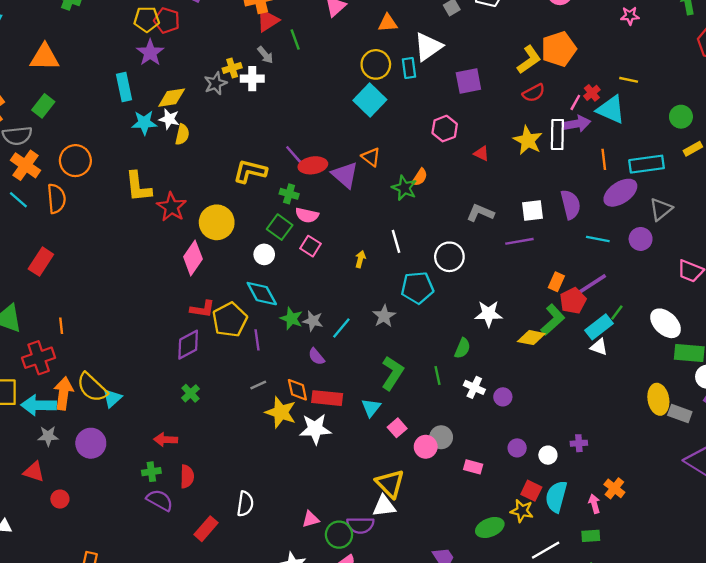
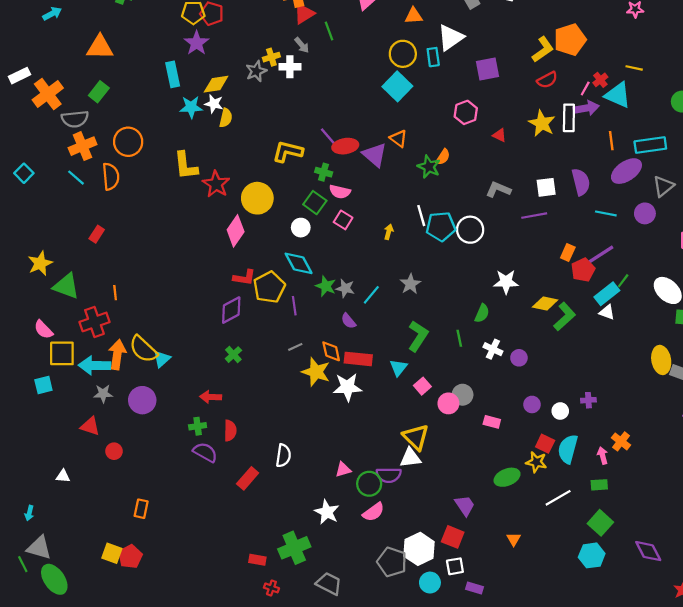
orange cross: (26, 165) -> (83, 146), turned 32
red rectangle: (41, 262) -> (97, 234), size x0.7
cyan pentagon: (417, 288) -> (441, 226), moved
green L-shape: (553, 320) -> (565, 317), moved

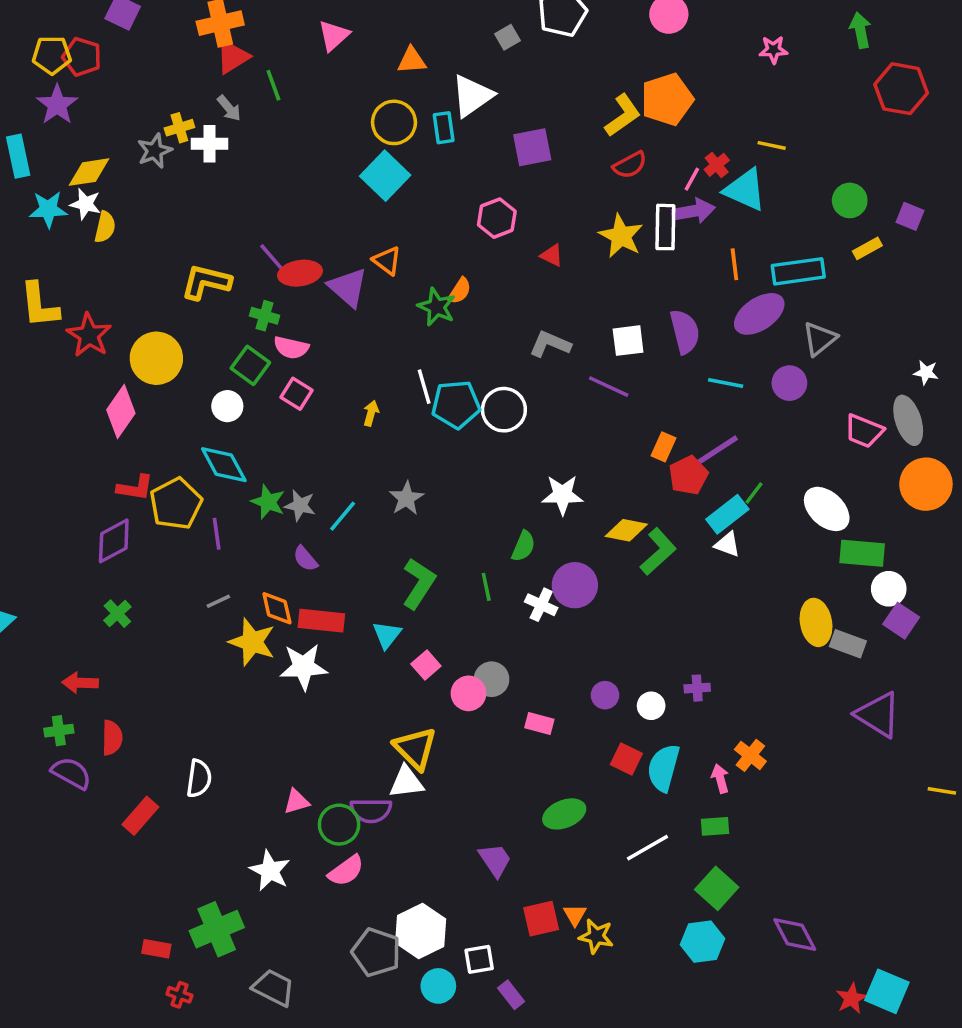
purple line: (534, 216) -> (609, 387), turned 35
purple circle: (519, 358) -> (575, 585), moved, size x1.6
yellow star: (536, 462) -> (596, 936), moved
red square: (453, 537) -> (541, 919), moved, turned -35
purple rectangle: (474, 588) -> (511, 995), turned 35

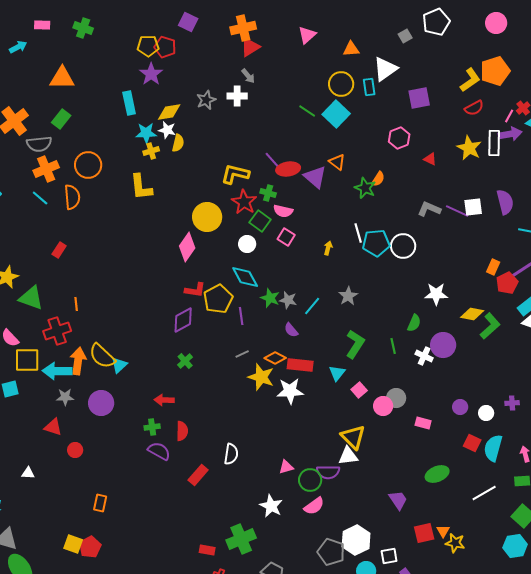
green line: (273, 85) -> (307, 111), moved, turned -36
yellow cross: (179, 128) -> (151, 151), moved
red star: (89, 335) -> (244, 202), moved
purple line: (609, 387) -> (457, 211), moved
orange diamond: (277, 608) -> (275, 358), turned -50

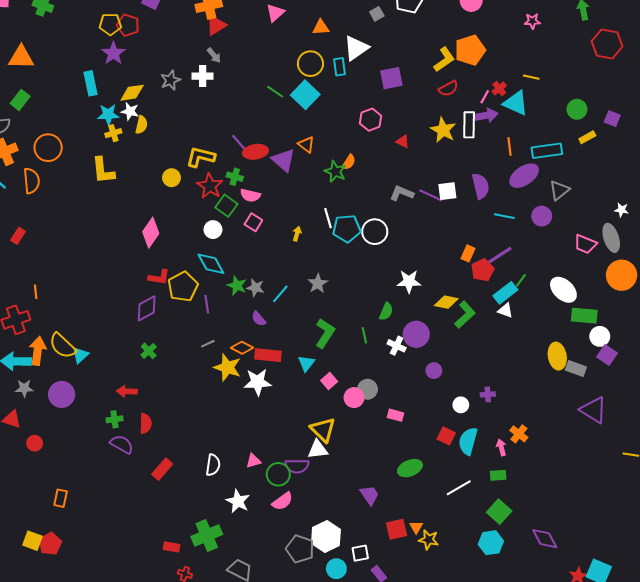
yellow circle: (207, 217) -> (171, 178), moved, size x0.6
purple circle: (460, 407) -> (434, 371), moved
white semicircle: (231, 454) -> (213, 465), moved

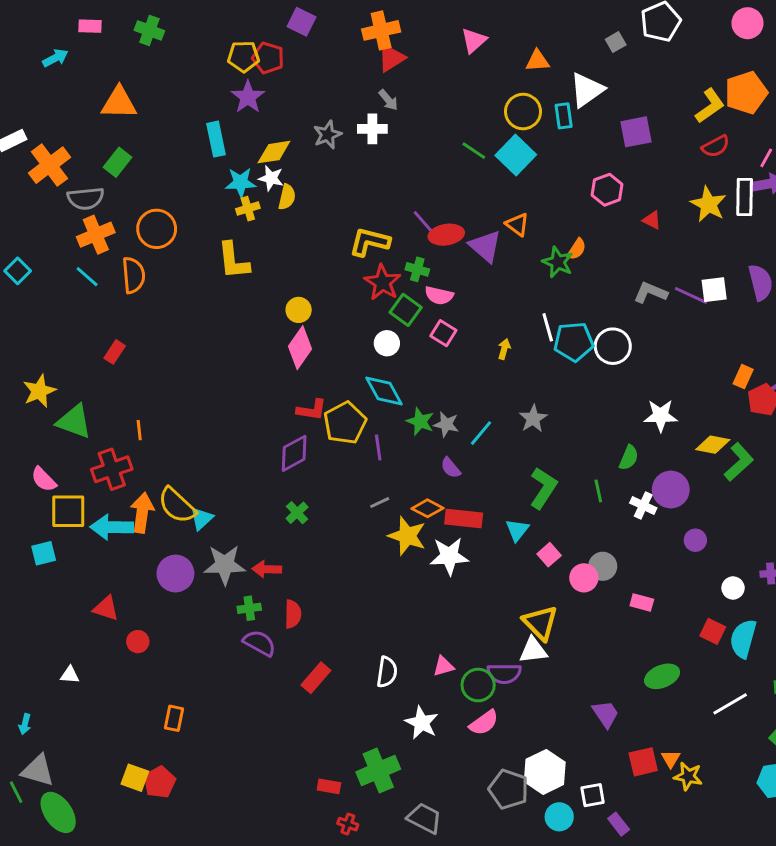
yellow circle: (171, 178) -> (299, 310), moved
gray star: (24, 388) -> (225, 565), moved, size x1.6

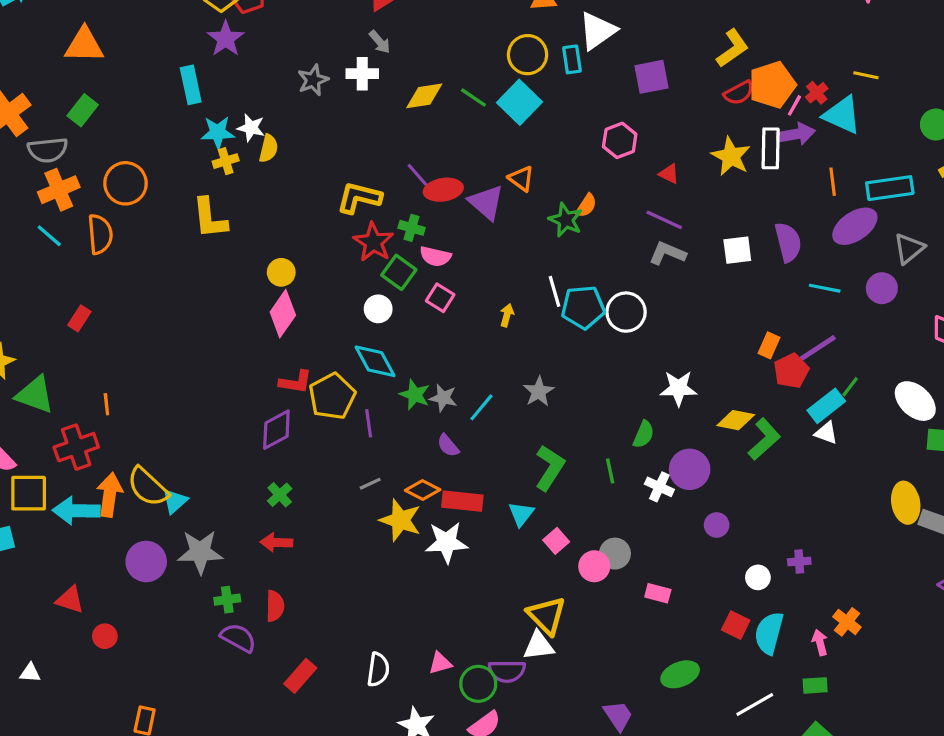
orange pentagon: (746, 93) -> (772, 85), moved
yellow diamond: (274, 152) -> (424, 96), moved
purple line: (691, 295) -> (664, 220), moved
red arrow: (267, 569) -> (276, 542), moved

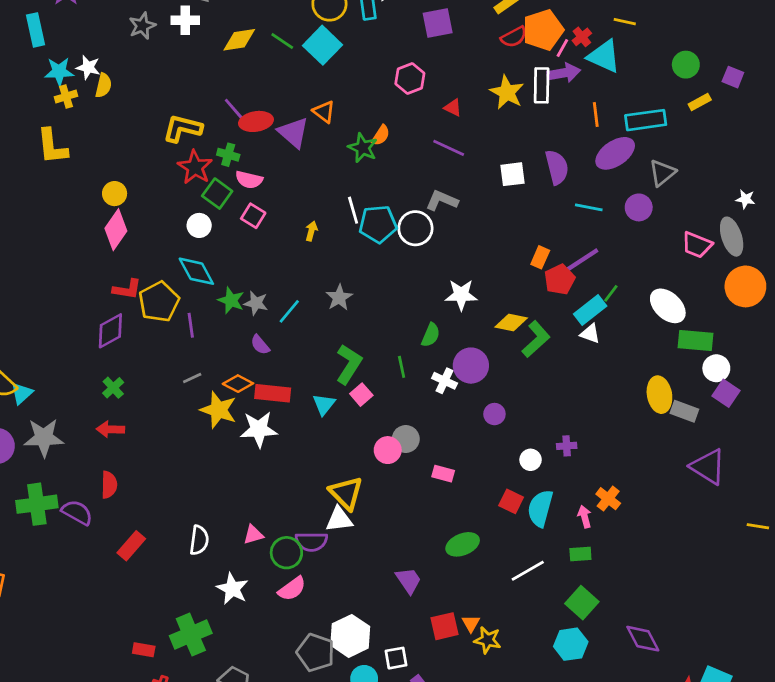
gray L-shape: (667, 253) -> (442, 200), moved
pink square: (556, 541) -> (361, 395), moved
green cross: (227, 600) -> (37, 504), moved, size x1.8

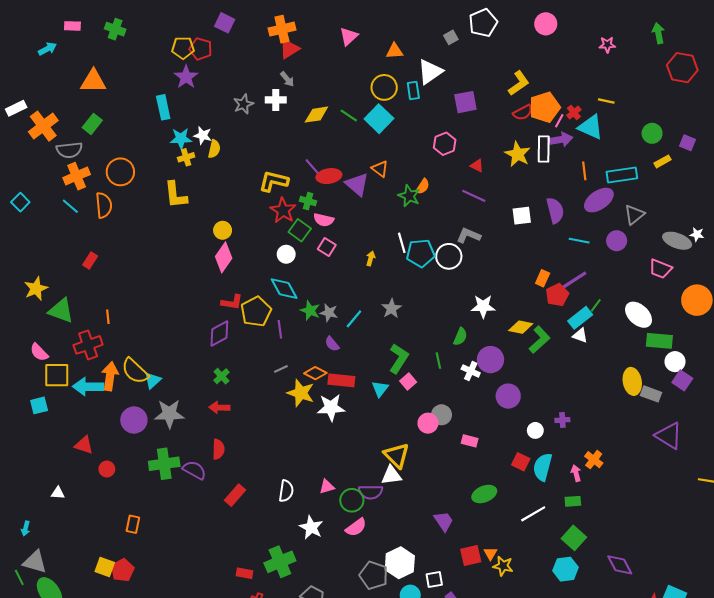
gray ellipse: (732, 237) -> (677, 241), moved, turned -52
purple circle: (494, 414) -> (508, 396), size x1.5

